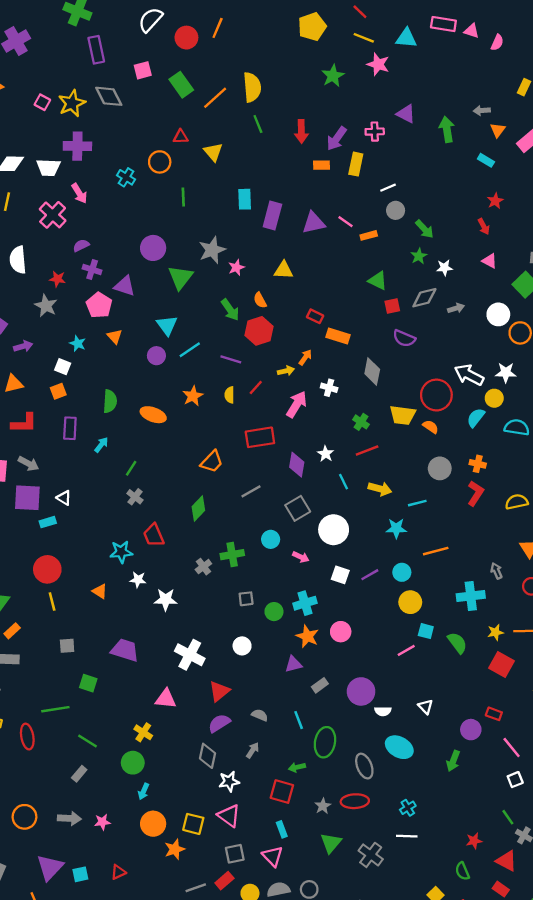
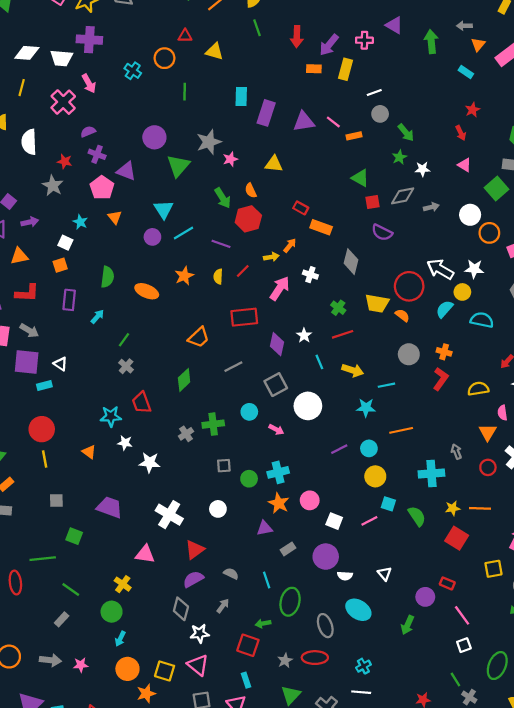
yellow triangle: (213, 152) -> (214, 51), turned -36
white square: (340, 575) -> (334, 521), moved

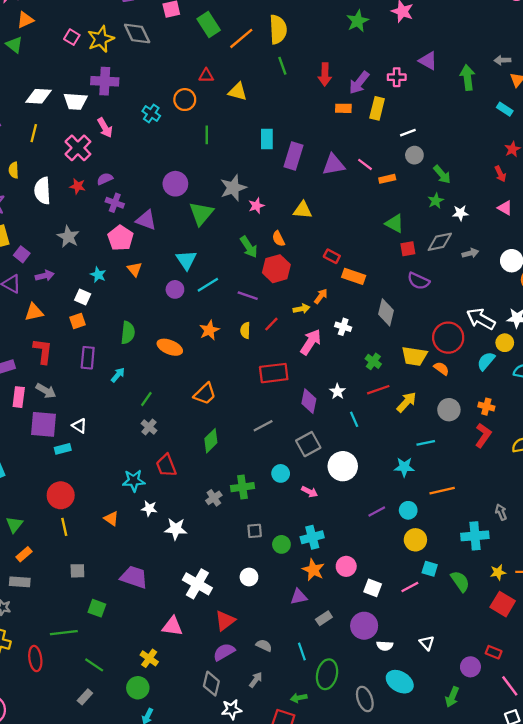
red star: (65, 161) -> (78, 186), moved
red L-shape: (27, 293) -> (43, 351), turned -85
orange trapezoid: (199, 337) -> (205, 394), moved
yellow arrow: (353, 370) -> (406, 402), moved, turned -65

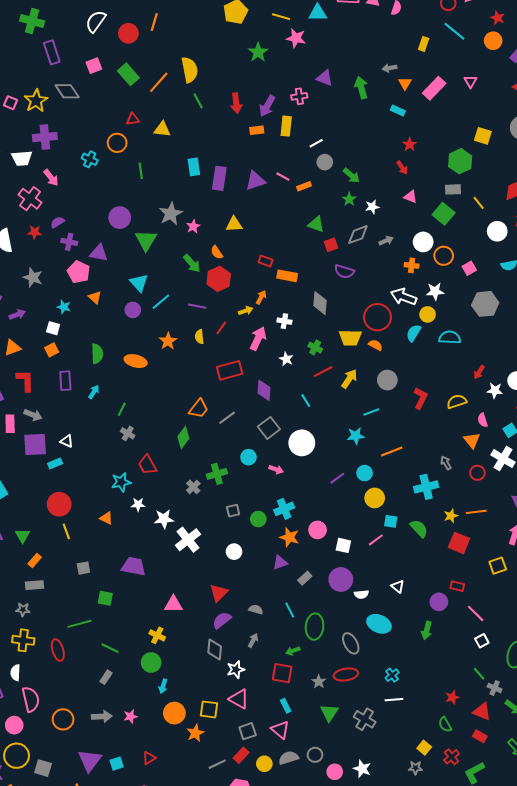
white star: (337, 391) -> (286, 359), moved
orange trapezoid: (205, 394) -> (199, 409), moved
orange cross: (486, 407) -> (412, 265), moved
white cross: (197, 584) -> (188, 540), moved, turned 30

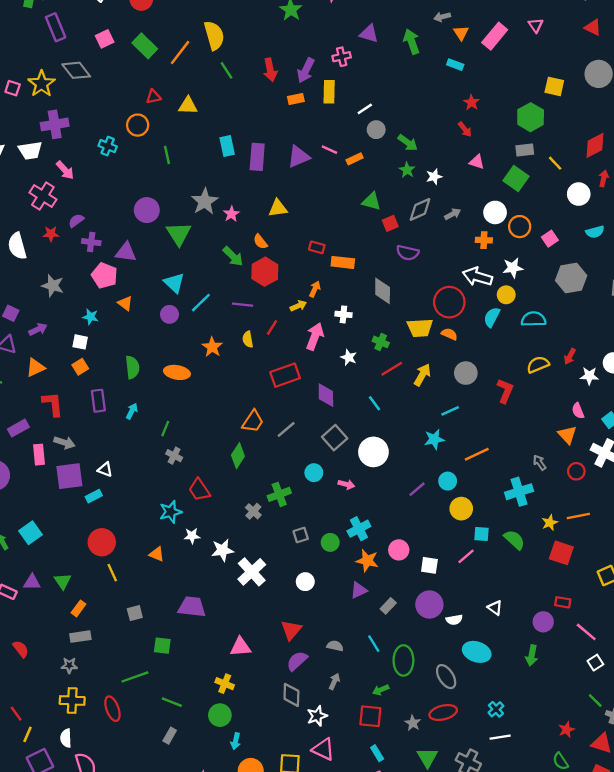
yellow semicircle: (457, 402) -> (538, 365), moved

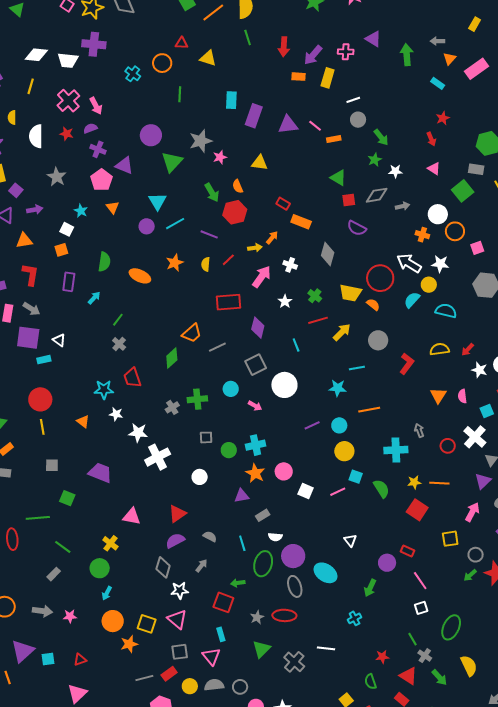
pink arrow: (65, 170) -> (96, 106), moved
orange triangle: (567, 435) -> (438, 395), moved
purple circle: (429, 605) -> (293, 556), moved
white semicircle: (454, 620) -> (275, 537), moved
cyan cross: (496, 709) -> (355, 618), moved

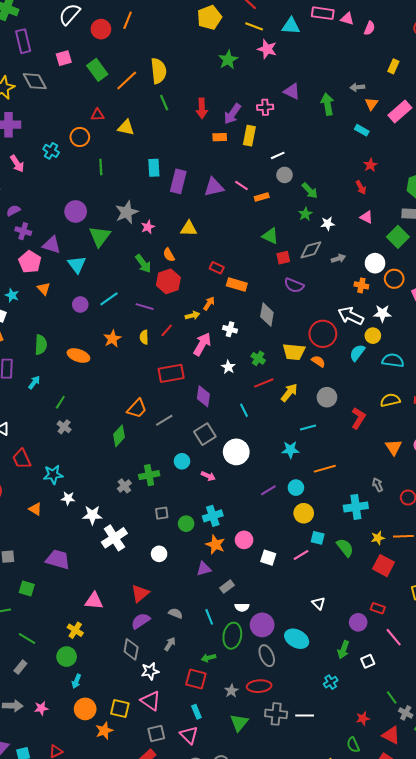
pink arrow: (96, 106) -> (17, 164), moved
cyan triangle: (157, 201) -> (77, 265), moved
red trapezoid: (132, 378) -> (22, 459), moved
white square: (421, 608) -> (368, 661), moved
gray cross: (294, 662) -> (276, 714), moved, turned -30

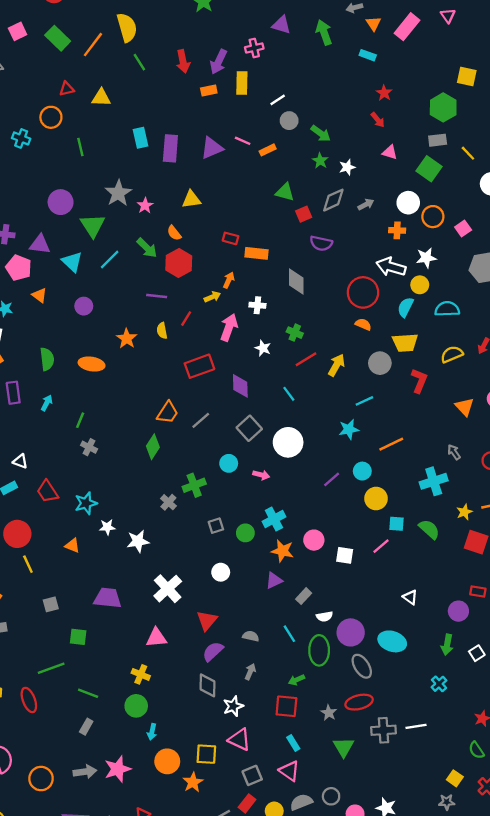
cyan line: (109, 299) -> (110, 260), moved
yellow trapezoid: (294, 352) -> (405, 343), moved
white cross: (114, 538) -> (168, 589), moved
pink star: (41, 708) -> (118, 769), size x1.6

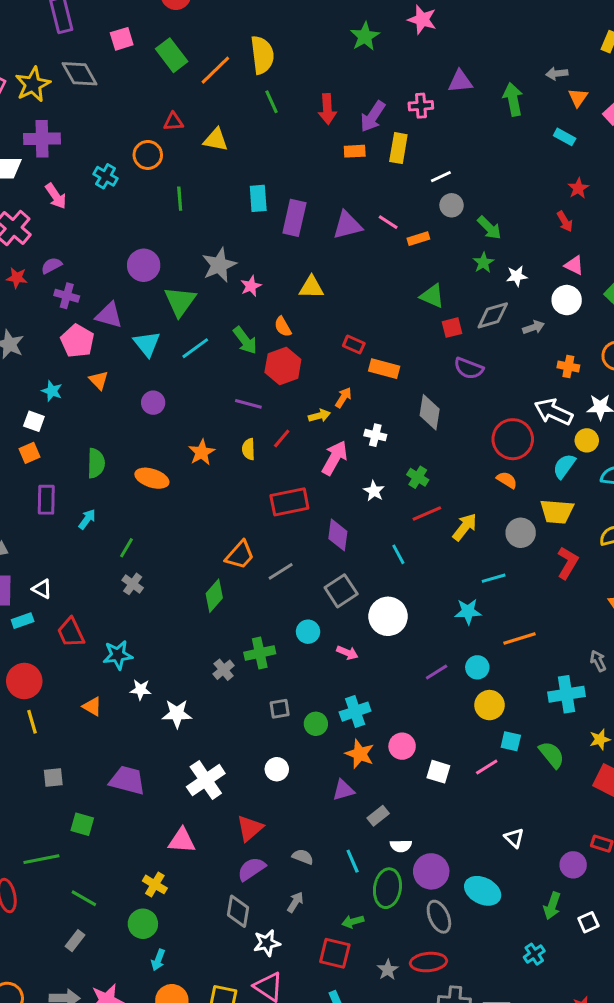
purple triangle: (281, 25) -> (460, 81), turned -30
white circle: (408, 203) -> (567, 300), moved

